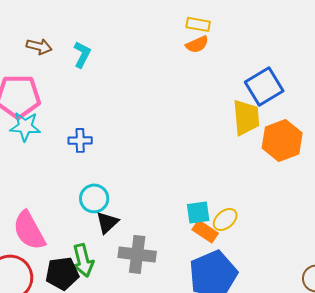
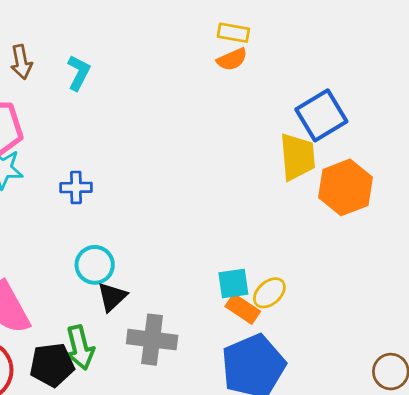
brown arrow: (39, 46) -> (21, 62), turned 65

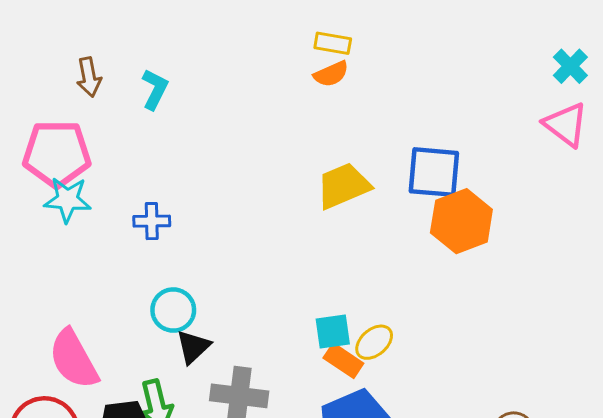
blue square: (321, 115) -> (434, 172), moved, turned 36
yellow trapezoid: (297, 157) -> (343, 186), moved, turned -108

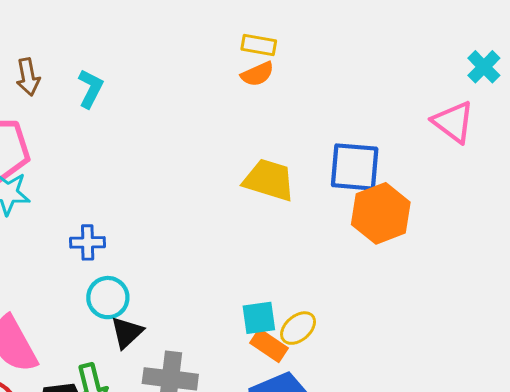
pink triangle: (566, 125) -> (453, 122), moved
yellow trapezoid: (343, 186) -> (269, 180), turned 40
blue cross: (152, 221) -> (88, 242), moved

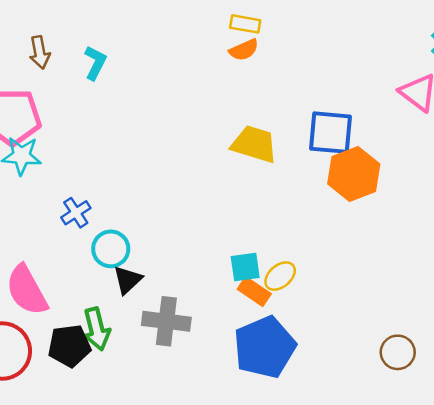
blue cross: (88, 242) -> (76, 213), moved, turned -32

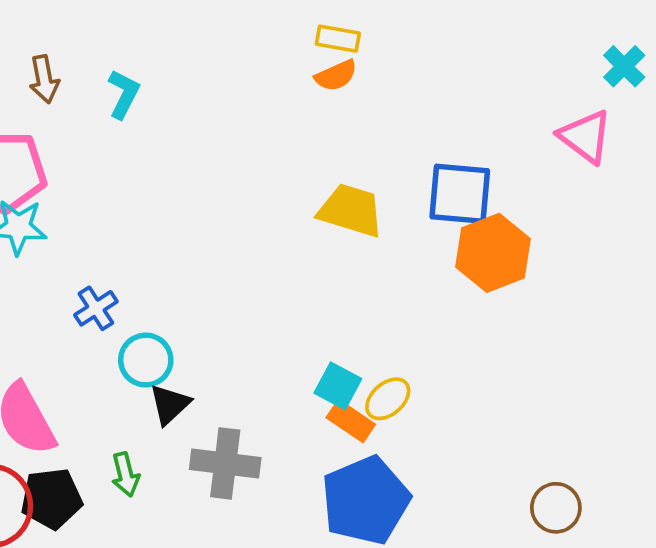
cyan square: (245, 267) -> (338, 386), turned 36
green arrow: (97, 329) -> (125, 475), size x0.7
black pentagon: (69, 346) -> (52, 499), moved

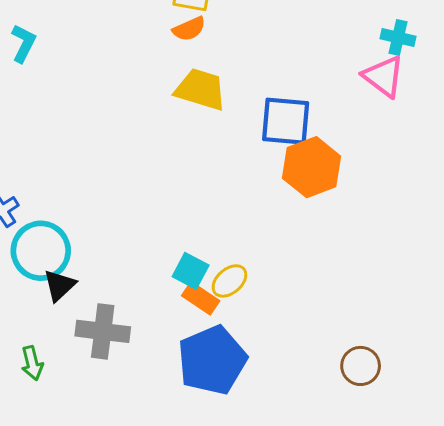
cyan cross: (624, 66) -> (398, 38), moved, turned -32
yellow trapezoid: (351, 210) -> (201, 89), moved
cyan circle: (146, 360) -> (41, 251), size x1.4
green arrow: (125, 475) -> (32, 363), moved

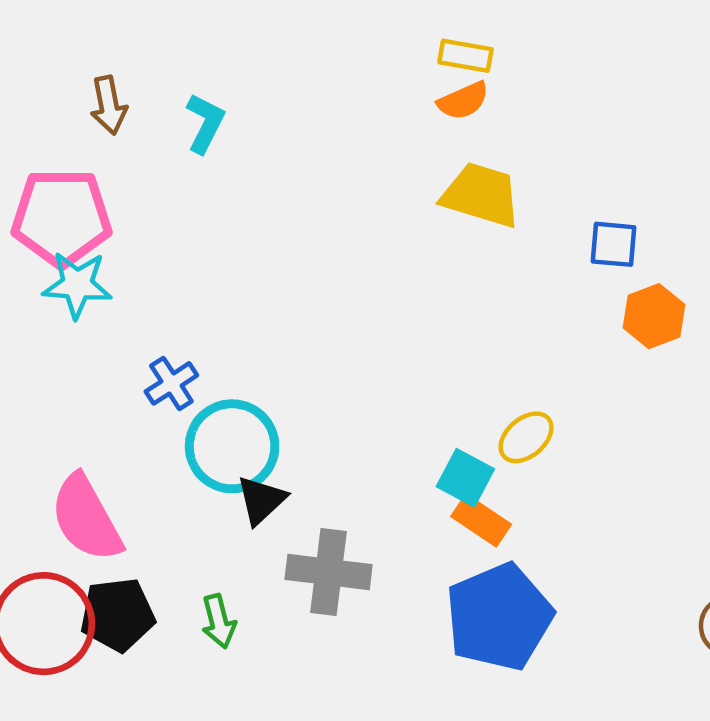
blue square: (286, 121) -> (614, 244), size x0.6
orange hexagon: (312, 167) -> (654, 316), size x0.7
yellow ellipse: (229, 281) -> (526, 437), moved

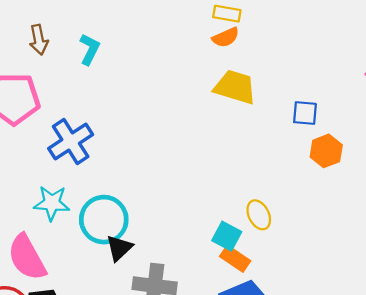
cyan star: (77, 285) -> (52, 203), moved
blue cross: (171, 383) -> (71, 141), moved, size x1.6
yellow ellipse: (526, 437) -> (259, 215), turned -76

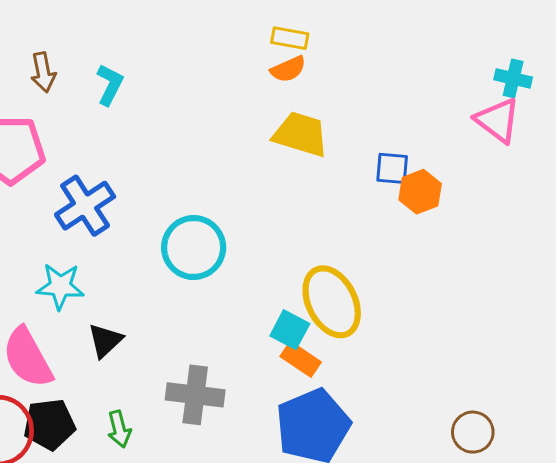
orange hexagon: (326, 151) -> (420, 192), moved
yellow ellipse: (259, 215) -> (332, 302), size x1.8
cyan circle: (104, 220) -> (194, 248), moved
black triangle: (119, 248) -> (105, 341), moved

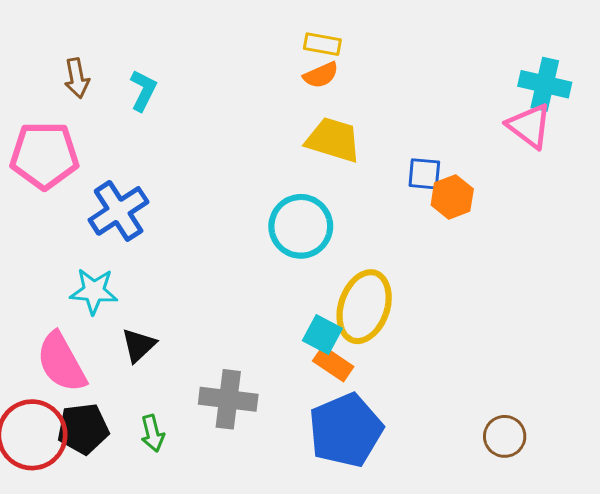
cyan cross: (513, 78) -> (545, 84), size x1.4
cyan circle: (194, 248) -> (301, 226), moved
yellow ellipse: (332, 302) -> (364, 307), turned 46

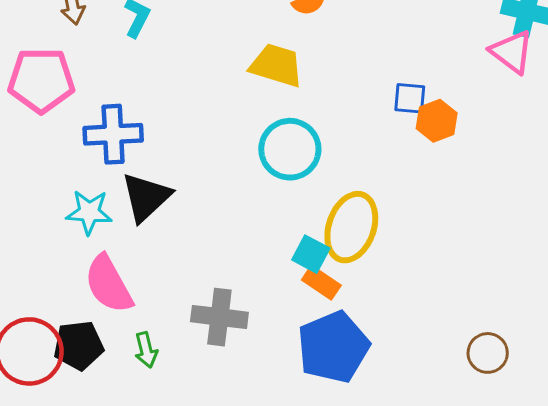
yellow trapezoid: (333, 140) -> (276, 65), moved
blue cross: (119, 211) -> (113, 134), turned 30
black triangle: (139, 345) -> (146, 197), moved, size x1.5
pink semicircle: (61, 362) -> (109, 284), moved

